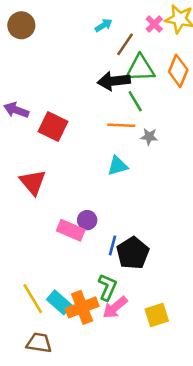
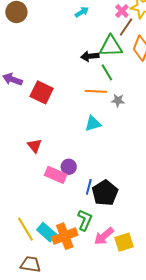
brown line: (125, 44) -> (126, 27), moved
black arrow: (114, 81) -> (90, 56), size x0.7
red triangle: (33, 182) -> (35, 146), moved, size x0.7
pink arrow: (115, 307) -> (104, 236), moved

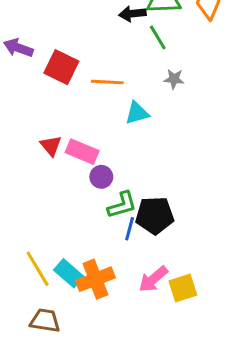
orange line: (96, 91) -> (107, 82), moved
pink rectangle: (56, 175) -> (82, 152), moved
blue line: (89, 187) -> (130, 229), moved
black pentagon: (105, 193) -> (155, 215), turned 30
green L-shape: (85, 220) -> (122, 205), moved, turned 50

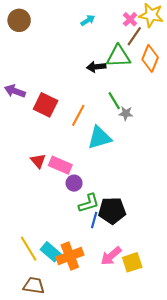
green line: (158, 37) -> (114, 101), moved
orange line: (107, 82) -> (78, 115), turned -65
cyan triangle: (137, 113) -> (99, 138), size x1.4

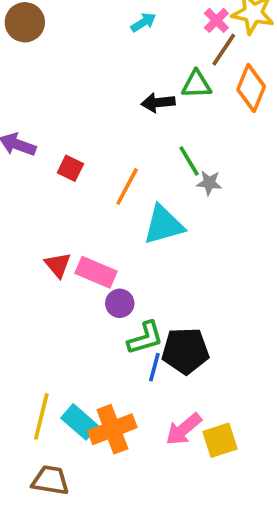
green triangle: (118, 56) -> (196, 84), size x0.7
red square: (46, 105) -> (70, 168), size x0.6
yellow line: (29, 249) -> (41, 416), turned 45

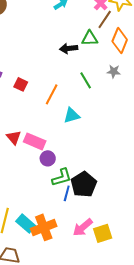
gray star: (209, 183) -> (114, 71), moved
cyan triangle: (164, 225) -> (72, 115), size x0.7
black pentagon: (185, 351) -> (84, 184), turned -30

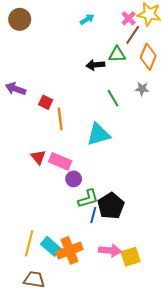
orange line: (52, 94) -> (60, 119), moved, turned -35
cyan triangle: (72, 115) -> (98, 134), size x1.4
pink arrow: (83, 227) -> (110, 250), turned -135

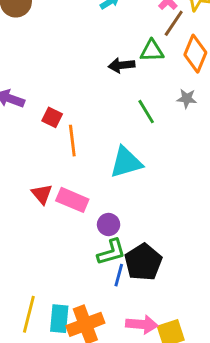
purple circle: (74, 179) -> (109, 225), moved
cyan rectangle: (51, 246) -> (59, 319), turned 54

